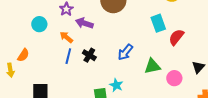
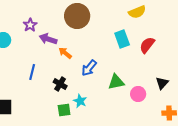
orange arrow: (66, 37) -> (65, 53), moved
red semicircle: (176, 37) -> (147, 45), moved
black cross: (89, 55) -> (60, 84), moved

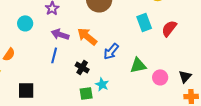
purple arrow: (48, 39) -> (60, 34), moved
orange arrow: (65, 53) -> (87, 36), size x1.5
black triangle: (162, 83) -> (185, 76), moved

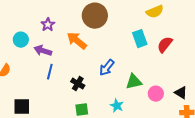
purple arrow: (60, 34) -> (43, 51), moved
orange arrow: (87, 36) -> (77, 41), moved
black triangle: (185, 76) -> (181, 93), turned -40
cyan star: (102, 84) -> (117, 106), moved

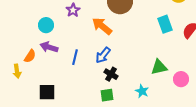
purple arrow: (43, 51) -> (49, 47), moved
blue arrow: (107, 68) -> (103, 55), moved
black cross: (78, 84) -> (111, 74), moved

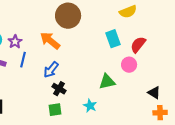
purple star: (73, 10) -> (15, 42), moved
blue line: (75, 57) -> (23, 60), moved
pink circle: (181, 79) -> (129, 65), moved

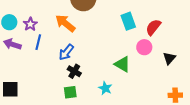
green triangle: (107, 82) -> (122, 64), turned 42
black triangle: (154, 93) -> (169, 58), moved, turned 40

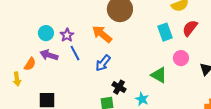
red semicircle: (153, 27) -> (190, 28), moved
blue line: (38, 42) -> (75, 53), turned -42
black cross: (74, 71) -> (119, 87), moved

